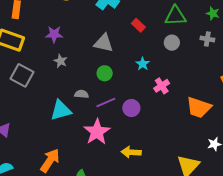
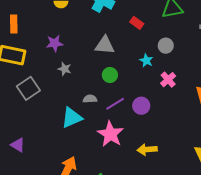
gray circle: (172, 43) -> (166, 46), moved
gray square: (22, 75) -> (28, 88), turned 35

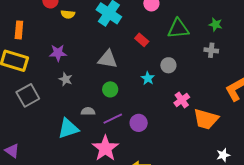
pink cross: (168, 80) -> (182, 100), moved

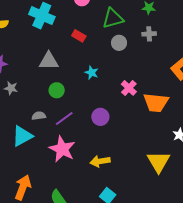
gray circle: (168, 65) -> (119, 43), moved
purple circle: (139, 123) -> (100, 117), moved

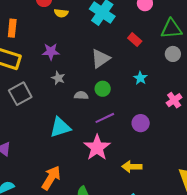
gray triangle: (49, 61) -> (100, 59), turned -45
gray semicircle: (39, 116) -> (81, 95), moved

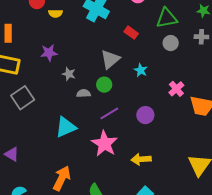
gray triangle: (100, 59) -> (110, 59), moved
gray star: (58, 78) -> (69, 74), moved

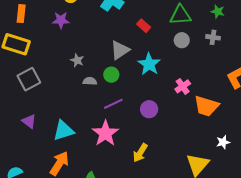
purple star: (49, 53) -> (61, 20), moved
cyan star: (141, 70) -> (149, 64), size x1.6
cyan triangle: (66, 127) -> (63, 131), moved
purple triangle: (12, 154) -> (29, 121), moved
yellow arrow: (141, 159) -> (140, 153), turned -60

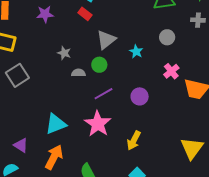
red rectangle: (144, 26) -> (85, 14), moved
gray circle: (182, 40) -> (167, 37), moved
cyan star: (149, 64) -> (136, 51), size x0.6
purple triangle: (29, 121) -> (21, 145), moved

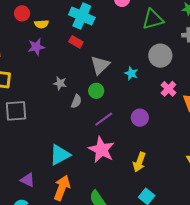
gray circle: (167, 37) -> (160, 56), size x1.5
gray semicircle: (78, 73) -> (76, 101), turned 120
gray square: (17, 75) -> (16, 111), turned 35

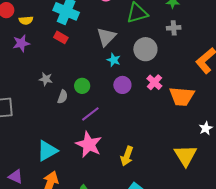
gray triangle: (100, 65) -> (106, 37), moved
cyan star: (131, 73) -> (114, 60), moved
purple circle: (140, 118) -> (122, 85), moved

